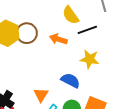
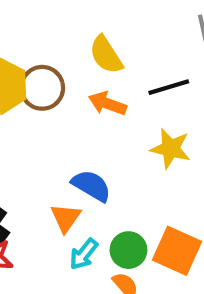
yellow semicircle: (71, 15) -> (106, 55), moved
blue semicircle: (70, 80) -> (91, 186), moved

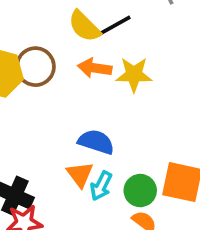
black line: (169, 87) -> (114, 26), moved
yellow star: (171, 149) -> (134, 75), moved
cyan arrow: (84, 254) -> (101, 186), moved

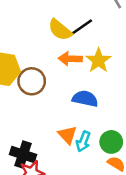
brown circle: (35, 67) -> (32, 81), moved
yellow star: (134, 75) -> (98, 60), turned -30
blue semicircle: (96, 142) -> (85, 99), moved

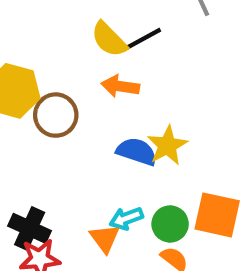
yellow star: (98, 60) -> (167, 145), moved
orange triangle: (67, 135) -> (105, 238), moved
cyan arrow: (83, 141) -> (126, 218), turned 42

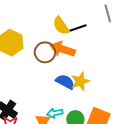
orange arrow: (120, 86) -> (63, 49), size x1.4
brown circle: (56, 115) -> (45, 52), moved

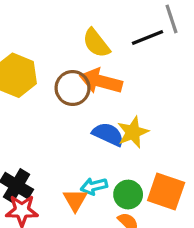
black line: (77, 28) -> (148, 37), moved

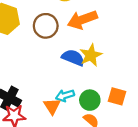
orange arrow: (101, 81) -> (82, 20), moved, turned -32
orange square: (166, 192) -> (117, 96), size x0.7

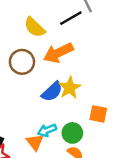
blue semicircle: (73, 58) -> (52, 92), turned 120
orange square: (117, 96) -> (98, 114), moved

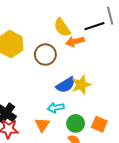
orange arrow: (58, 53) -> (75, 41), moved, size x0.7
orange square: (98, 114) -> (99, 124), moved
cyan arrow: (47, 130) -> (56, 108), moved

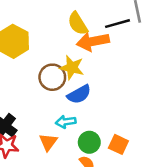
orange arrow: (75, 41) -> (93, 41), size x1.4
brown circle: (45, 55) -> (52, 77), moved
yellow star: (81, 85) -> (72, 68), moved, turned 30

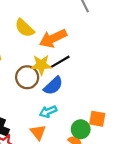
yellow semicircle: (78, 24) -> (24, 28), moved
black line: (117, 24) -> (60, 62), moved
green circle: (89, 142) -> (81, 129), moved

